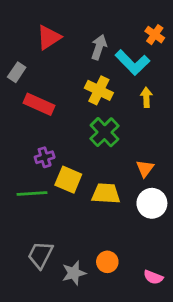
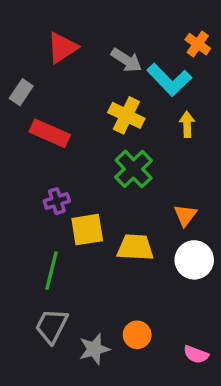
gray arrow: (99, 47) -> (126, 60), turned 105
yellow square: (68, 180) -> (87, 230), turned -32
green line: (32, 194) -> (51, 271), moved, turned -72

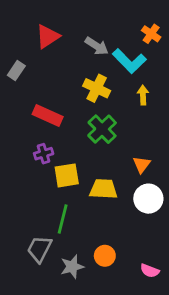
red rectangle: (50, 133) -> (48, 115), moved
green line: (51, 271) -> (63, 219), moved

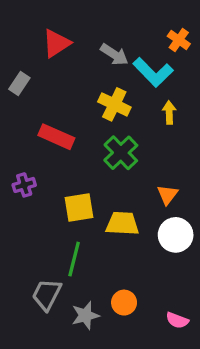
purple cross: (44, 154) -> (24, 185), moved

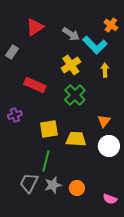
yellow cross: (114, 104) -> (71, 65), turned 30
gray star: (85, 315) -> (53, 185), moved

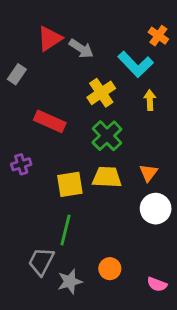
gray arrow: (71, 34) -> (81, 49), moved
yellow trapezoid: (76, 139) -> (107, 177), moved
gray star: (53, 185) -> (70, 282), moved

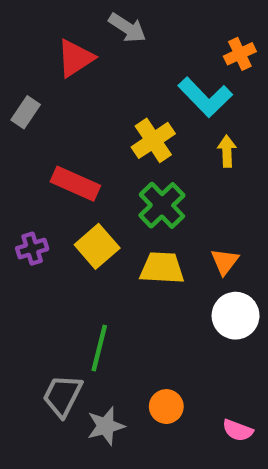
orange cross: (158, 36) -> (240, 54), turned 30
gray arrow: (81, 49) -> (127, 28), moved
yellow square: (70, 184) -> (97, 246), moved, turned -32

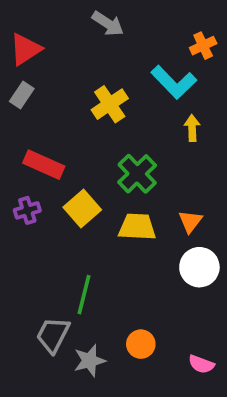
red triangle: (75, 58) -> (25, 49), moved
yellow cross: (153, 140) -> (110, 104), moved
red rectangle: (75, 184) -> (44, 165), moved

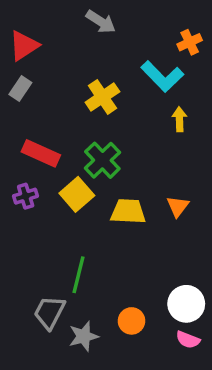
green cross: (137, 174) -> (102, 160), moved
white circle: (199, 267) -> (186, 304), moved

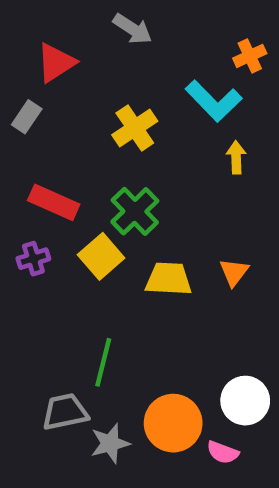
red triangle: (24, 46) -> (56, 63), moved
gray trapezoid: (49, 312) -> (65, 412), turned 51
orange circle: (132, 321) -> (173, 423), size x1.6
pink semicircle: (188, 340) -> (223, 452), moved

